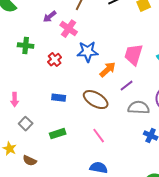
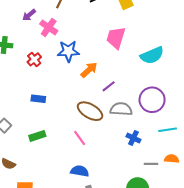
pink trapezoid: (134, 55) -> (116, 38), moved
brown ellipse: (96, 100) -> (90, 111), moved

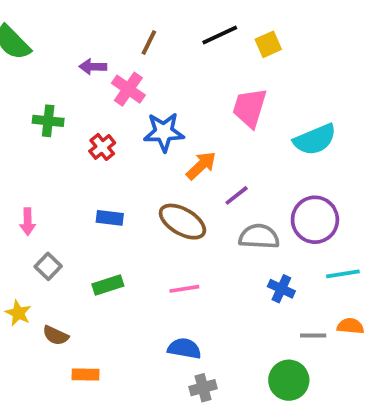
purple arrow: (29, 15) -> (93, 67), turned 40
brown ellipse: (90, 111) -> (182, 222), moved
pink line: (80, 138) -> (184, 289), turned -63

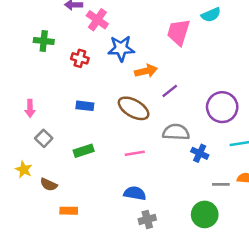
cyan semicircle: (315, 139) -> (211, 15), moved, size x0.7
red cross: (102, 147) -> (80, 58), turned -35
orange arrow: (201, 166) -> (146, 71), turned 30
gray semicircle: (259, 237) -> (176, 132), moved

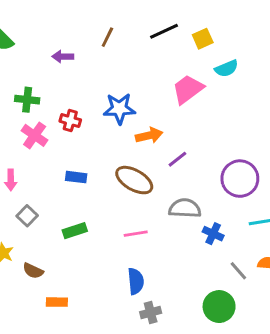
pink cross: (97, 20) -> (35, 135), moved
pink trapezoid: (178, 32) -> (188, 89), turned 36
gray line: (221, 184) -> (238, 271), turned 49
blue semicircle: (135, 193) -> (136, 281), turned 75

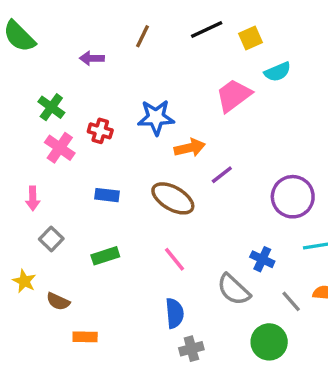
green cross: (27, 100) -> (51, 107), turned 30
gray semicircle: (185, 208) -> (234, 290), moved, turned -140
pink line: (136, 234) -> (175, 259), turned 60

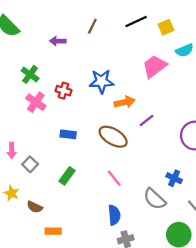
pink arrow: (33, 198) -> (12, 151), moved
green rectangle: (105, 256) -> (67, 176), turned -36

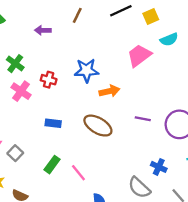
purple line: (146, 121) -> (143, 119), moved, turned 49
pink line: (114, 178) -> (78, 173), moved

